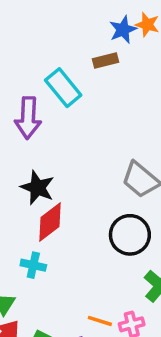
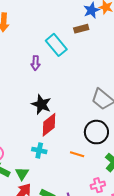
purple arrow: (28, 118) -> (35, 63), size x0.6
orange line: (100, 321) -> (77, 154), moved

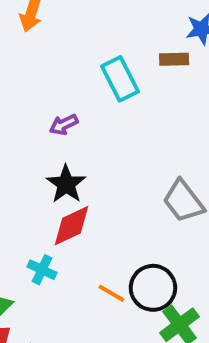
purple arrow: (35, 63) -> (64, 125), moved, turned 48
black circle: (96, 132) -> (153, 288), moved

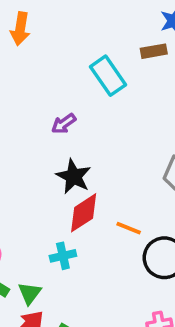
cyan cross: (42, 270) -> (63, 256), turned -30
orange line: (111, 293) -> (129, 228), moved

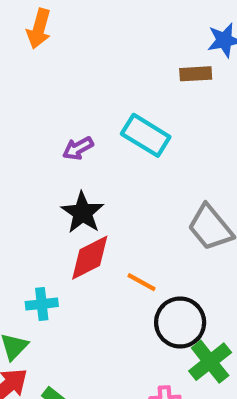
cyan rectangle: (108, 76) -> (146, 135), moved, turned -30
cyan cross: (63, 256) -> (42, 304), moved

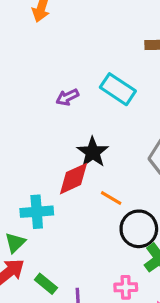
black star: (83, 213) -> (93, 152), moved
cyan cross: (42, 304) -> (37, 212), size x1.4

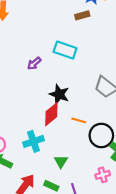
green triangle: (15, 243) -> (61, 161), moved

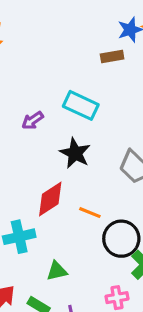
black star: (59, 94) -> (75, 153), moved
green triangle: (61, 161) -> (57, 271), turned 40

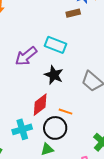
purple arrow: (33, 120) -> (26, 56), size x1.6
black circle: (121, 239) -> (55, 128), moved

